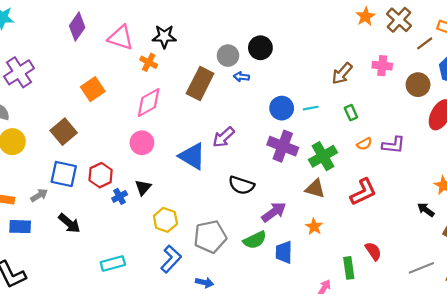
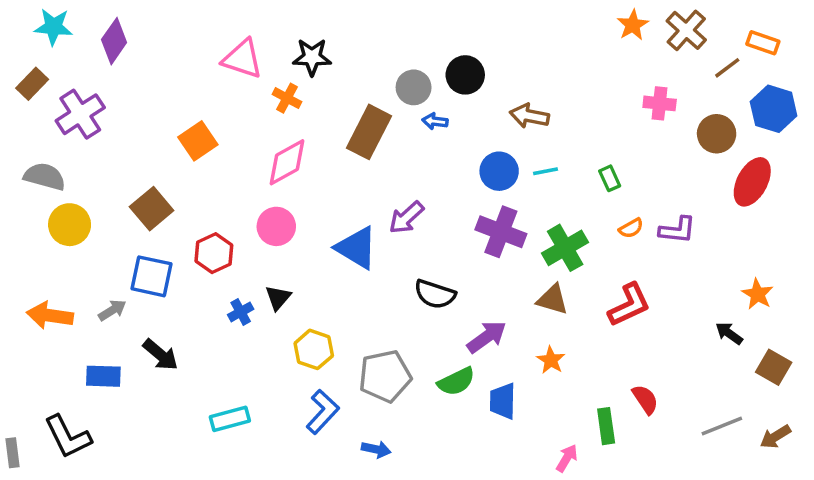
purple diamond: (77, 27) -> (114, 41), moved
brown arrow: (342, 73) -> (529, 116), moved, turned 60
red hexagon: (101, 175) -> (214, 253), moved
blue rectangle: (20, 227) -> (103, 376), moved

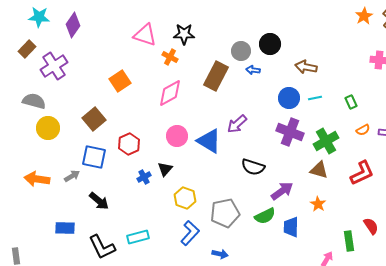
pink circle: (276, 226) -> (177, 136), moved
blue rectangle: (103, 376) -> (65, 228), moved
black L-shape: (68, 437) -> (102, 247), moved

